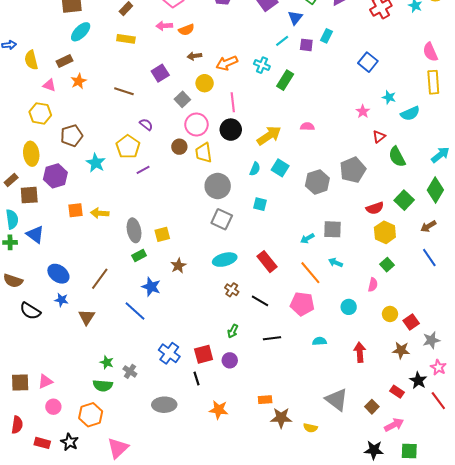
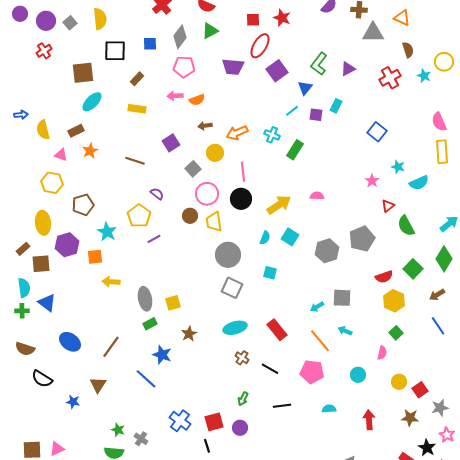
orange square: (76, 210) -> (95, 257), moved
blue star: (61, 300) -> (73, 402), moved

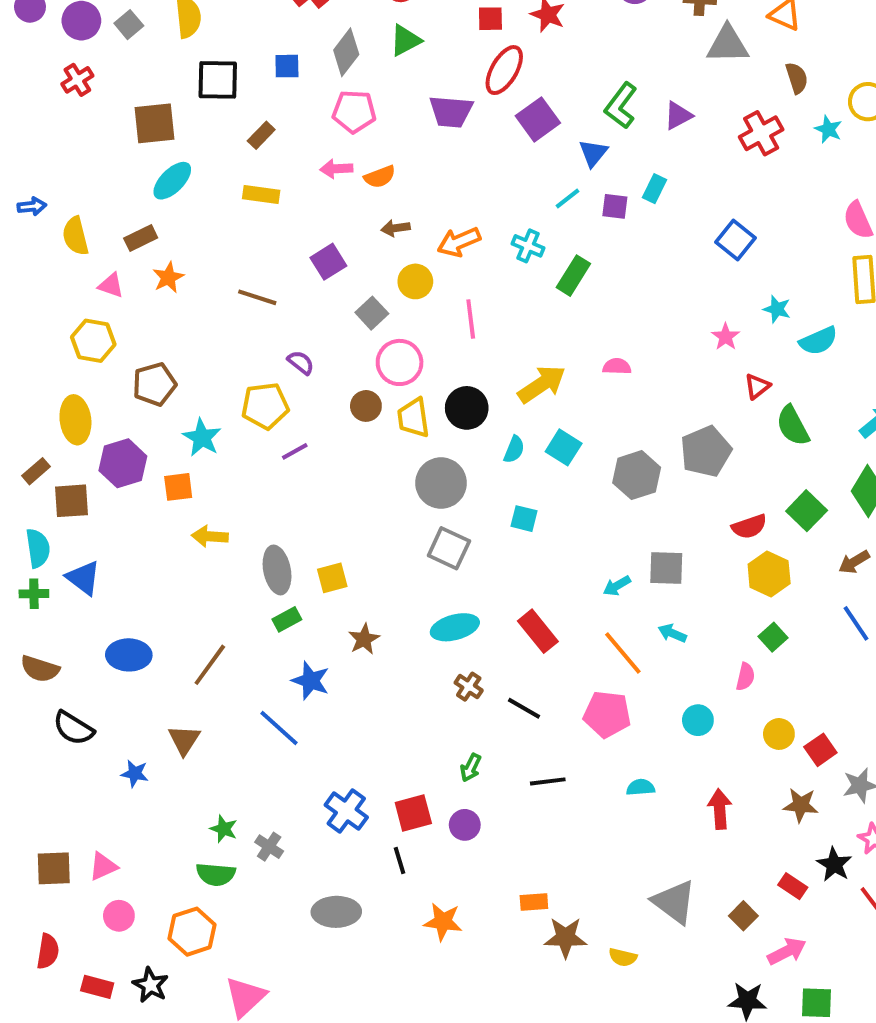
black circle: (241, 199) -> (467, 408), moved
yellow pentagon: (139, 216) -> (265, 406), turned 30
blue ellipse: (70, 342) -> (129, 655), turned -35

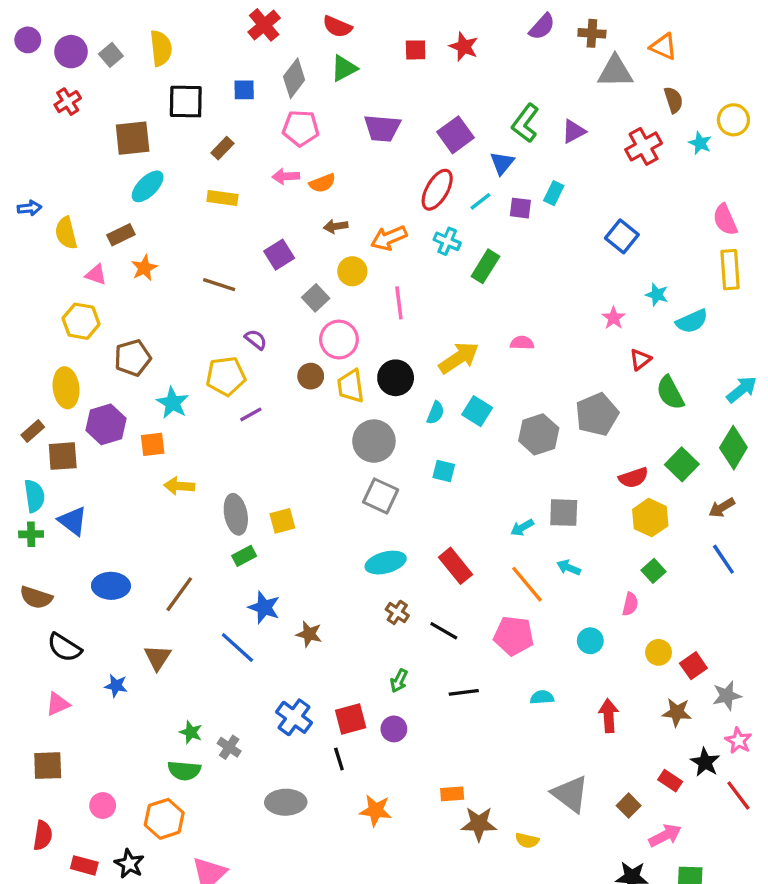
red ellipse: (504, 70) -> (437, 190), moved
brown star: (364, 639) -> (309, 634), moved, turned -30
pink triangle: (103, 866) -> (58, 704), moved

